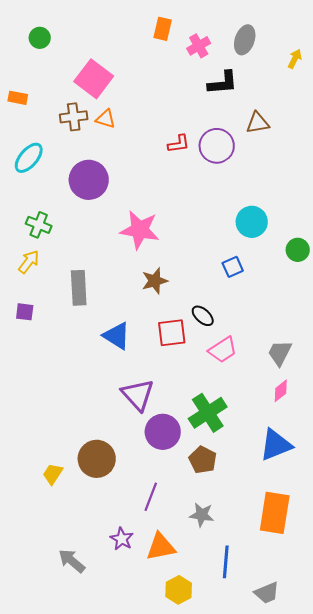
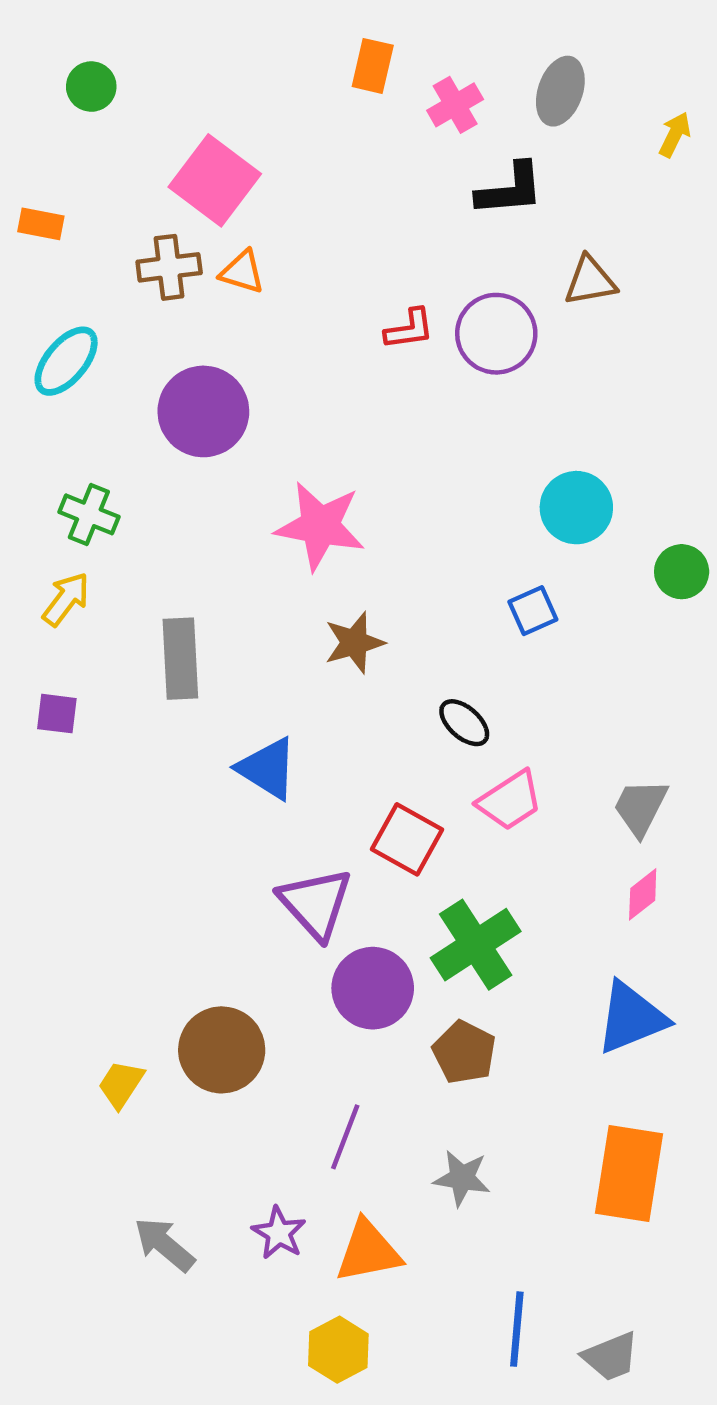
red square: (172, 333) -> (407, 839), moved, turned 36
gray arrow: (72, 561) -> (164, 1244), moved
blue line: (226, 562) -> (517, 1329), moved
yellow hexagon: (179, 590) -> (338, 1350), moved

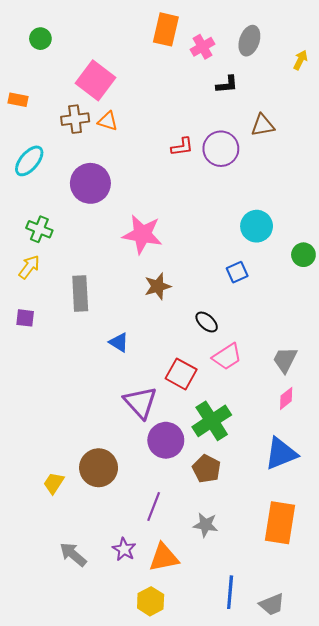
orange rectangle: (373, 66) -> (166, 29), size x1.4
black L-shape: (510, 190) -> (227, 84), size x0.7
blue triangle: (267, 768) -> (119, 342), size x0.7

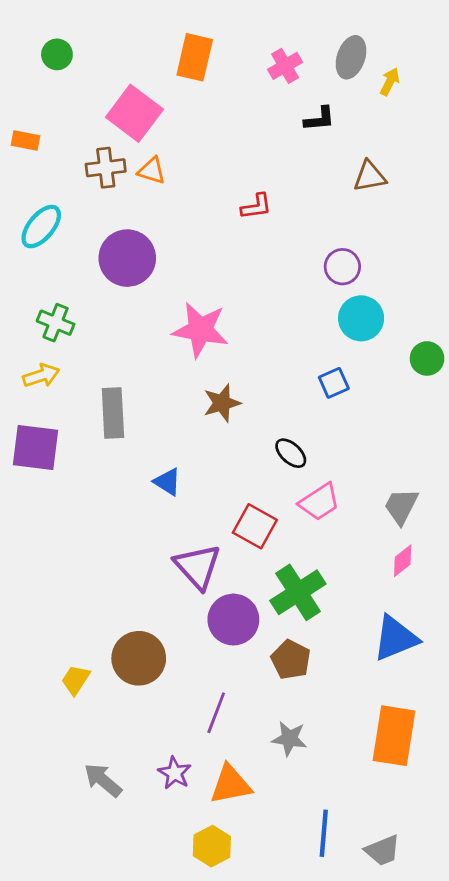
orange rectangle: (166, 29) -> (195, 57), moved
yellow arrow: (300, 60) -> (390, 82), moved
purple circle: (221, 149) -> (342, 267), moved, size x0.7
yellow arrow: (29, 267) -> (41, 376), turned 35
purple square: (25, 318) -> (35, 447), size x1.8

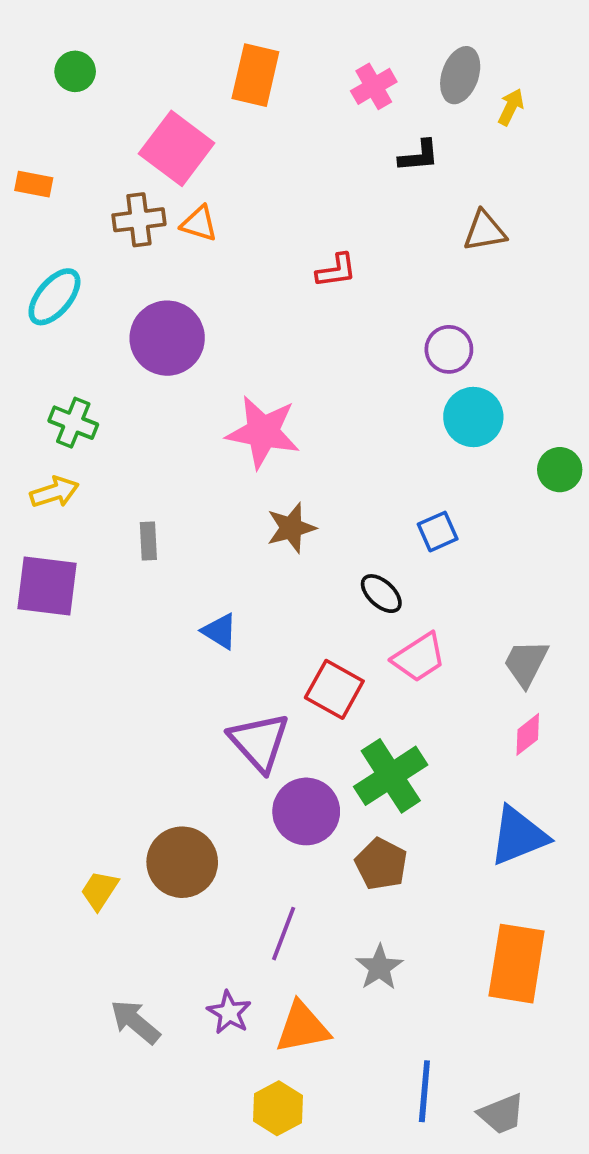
blue square: (334, 383) -> (438, 532), moved
gray rectangle: (113, 413) -> (148, 541), size x0.6
gray star: (289, 739) -> (379, 967), turned 30

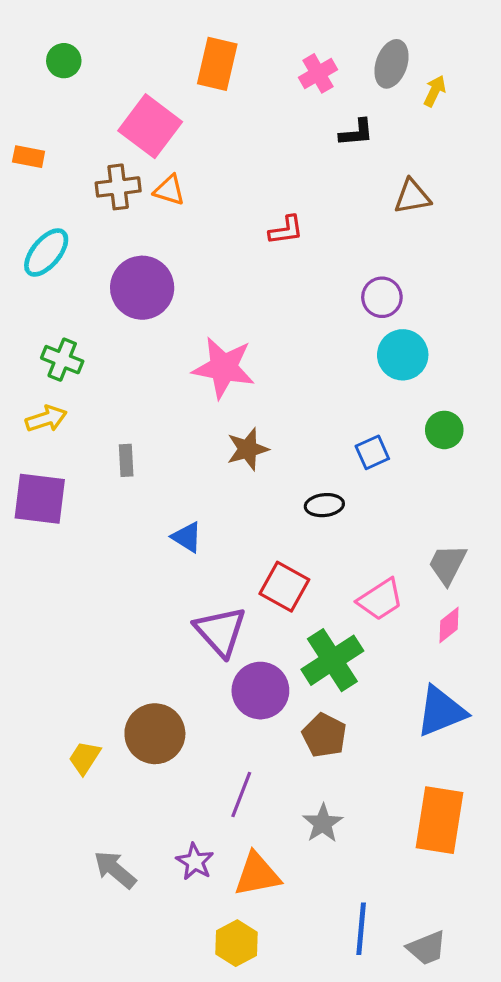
green circle: (560, 470) -> (444, 430), moved
black ellipse: (381, 594) -> (324, 505), turned -48
pink trapezoid: (419, 657) -> (380, 599), moved

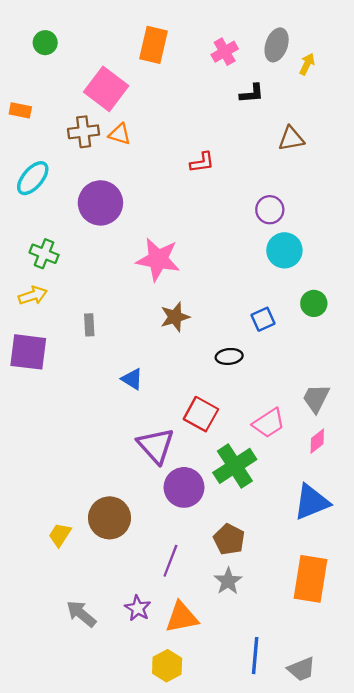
brown pentagon: (324, 735) -> (229, 539), moved

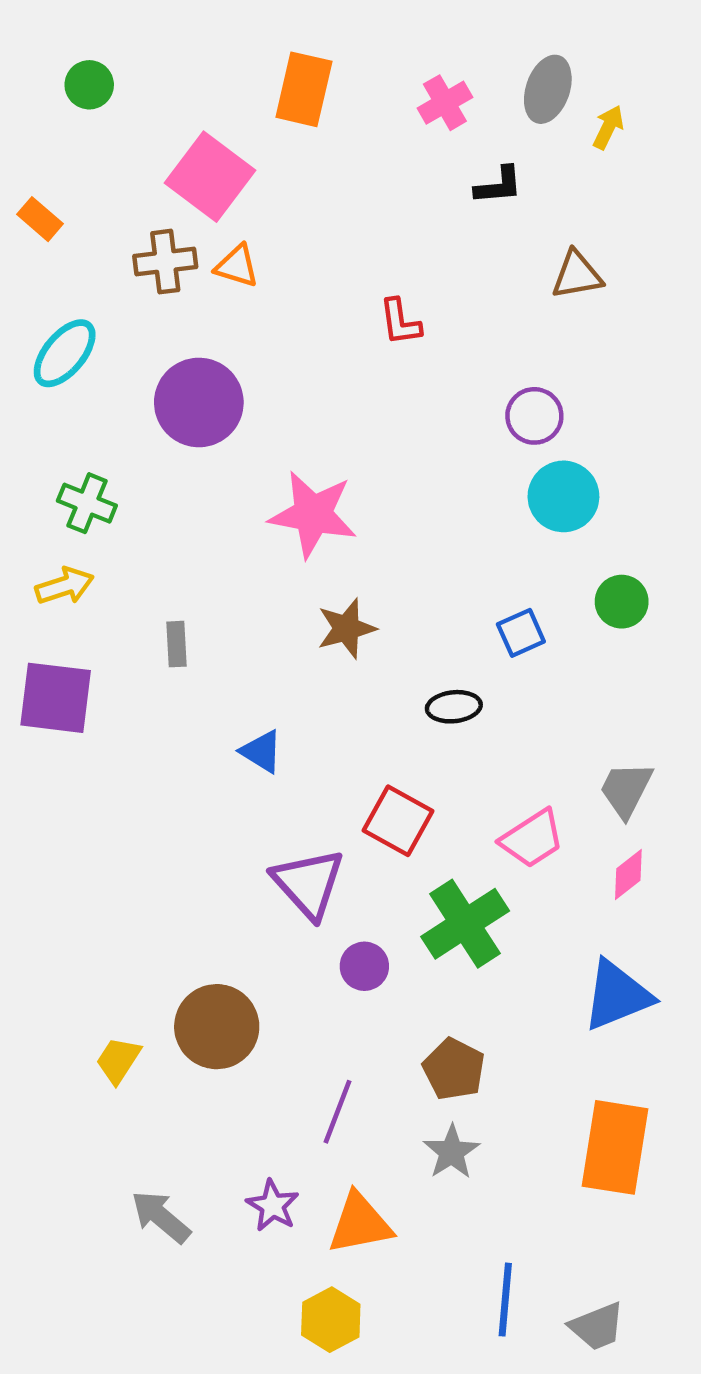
orange rectangle: (20, 110) -> (40, 219), turned 30
red L-shape: (202, 162) -> (400, 322), turned 90
purple circle: (184, 487) -> (364, 966), size x0.6

